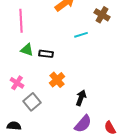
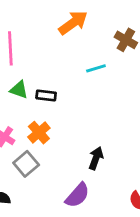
orange cross: (57, 80) -> (39, 133), moved
purple semicircle: (83, 124) -> (77, 195), moved

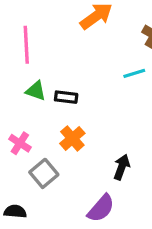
cyan line: (96, 68) -> (134, 73), moved
orange cross: (39, 133) -> (72, 138), moved

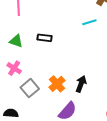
green triangle: (36, 91) -> (16, 41), moved
orange cross: (72, 138) -> (57, 84), moved

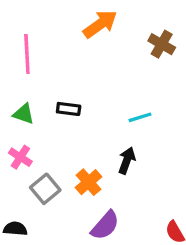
cyan line: (89, 22) -> (140, 117), moved
black arrow: (81, 84) -> (127, 161), moved

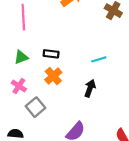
green triangle: (24, 114) -> (21, 57), turned -40
orange cross: (88, 182) -> (53, 76), moved

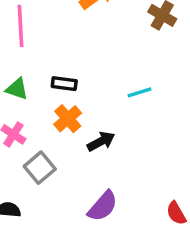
green triangle: (21, 57) -> (17, 89), turned 40
black arrow: (90, 88) -> (101, 141), moved, turned 42

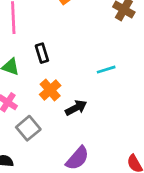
black rectangle: (64, 84) -> (42, 53), moved, turned 66

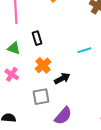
gray square: (28, 128) -> (41, 97), moved, turned 30

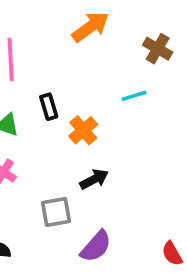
cyan line: (84, 50) -> (134, 96), moved
orange cross: (43, 65) -> (83, 130), moved

